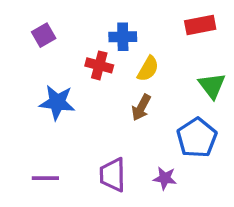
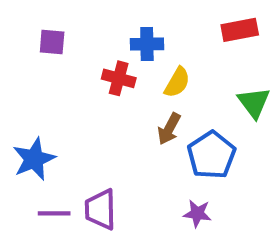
purple square: (44, 35) -> (52, 42), turned 35
blue star: (57, 102) -> (34, 159), moved, turned -30
blue pentagon: (197, 138) -> (211, 155), moved
purple trapezoid: (113, 175) -> (101, 209), moved

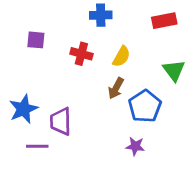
purple square: (52, 42) -> (36, 40), moved
blue cross: (147, 44) -> (101, 15), moved
purple trapezoid: (101, 209) -> (61, 121), moved

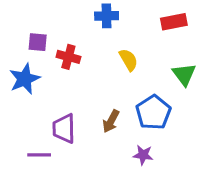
red cross: (81, 54) -> (68, 57), moved
yellow semicircle: (121, 57) -> (128, 60), turned -60
brown arrow: (116, 88) -> (111, 121), moved
blue star: (23, 109) -> (25, 79), moved

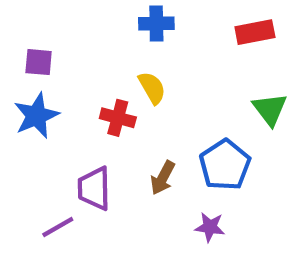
purple square: (38, 42) -> (39, 62), moved
red cross: (68, 57) -> (118, 118), moved
yellow semicircle: (128, 60) -> (152, 88), moved
purple line: (39, 155) -> (58, 227), turned -30

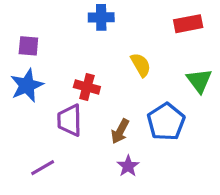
blue cross: (156, 24) -> (101, 17), moved
yellow semicircle: (152, 88) -> (141, 65), moved
purple trapezoid: (94, 188) -> (70, 120), moved
purple star: (210, 227) -> (128, 166), moved, turned 30

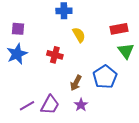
red rectangle: (188, 24) -> (119, 29), moved
yellow semicircle: (141, 65) -> (79, 35), moved
purple trapezoid: (70, 120) -> (50, 105), moved, turned -150

